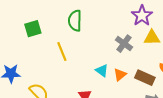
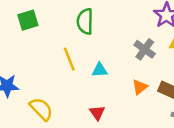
green square: (33, 29) -> (28, 20), moved
cyan triangle: (102, 71) -> (100, 70), moved, turned -40

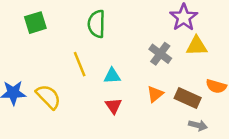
yellow semicircle: (41, 109) -> (48, 97), moved
red triangle: (97, 113) -> (113, 106), moved

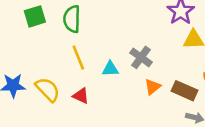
green semicircle: (97, 24) -> (72, 19), moved
gray cross: (160, 54) -> (141, 57), moved
red triangle: (113, 106) -> (81, 96), moved, turned -30

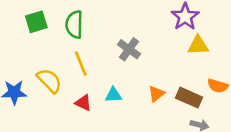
gray cross: (141, 57) -> (129, 49), moved
cyan triangle: (110, 69) -> (113, 95), moved
yellow semicircle: (48, 89) -> (49, 81), moved

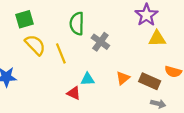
green semicircle: (74, 24) -> (77, 24), moved
yellow semicircle: (49, 81) -> (35, 45), moved
red triangle: (83, 103) -> (74, 93), moved

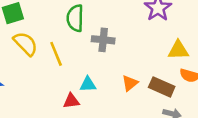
yellow triangle: (157, 38) -> (178, 50), moved
gray cross: (100, 42) -> (103, 40), turned -30
red triangle: (74, 93) -> (71, 101), turned -32

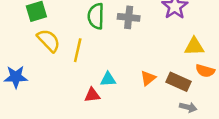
gray cross: (103, 40) -> (129, 17), moved
yellow line: (56, 54) -> (78, 50), turned 35

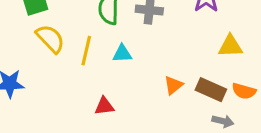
orange semicircle: (205, 71) -> (244, 91), moved
cyan triangle: (108, 79) -> (122, 54), moved

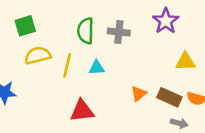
yellow semicircle: (50, 39) -> (38, 55), turned -60
red triangle: (104, 106) -> (82, 111), size x1.5

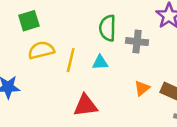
green semicircle: (86, 31) -> (108, 28), moved
gray cross: (119, 32) -> (137, 42), moved

